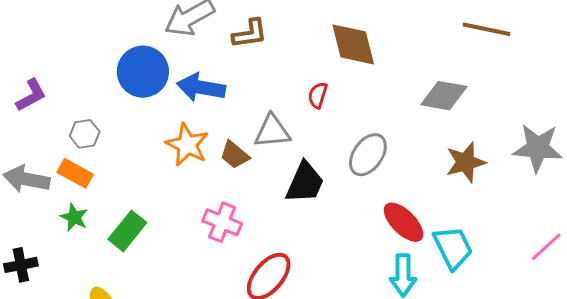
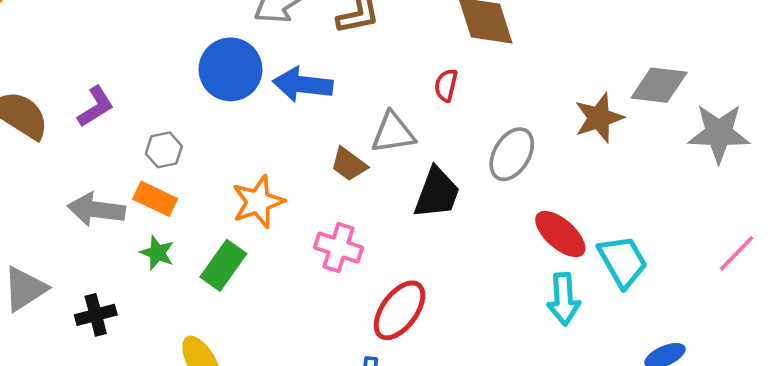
gray diamond: (444, 96) -> (659, 85), moved
orange star: (187, 145) -> (258, 202), moved, turned 30
brown star: (466, 162) -> (599, 118), moved

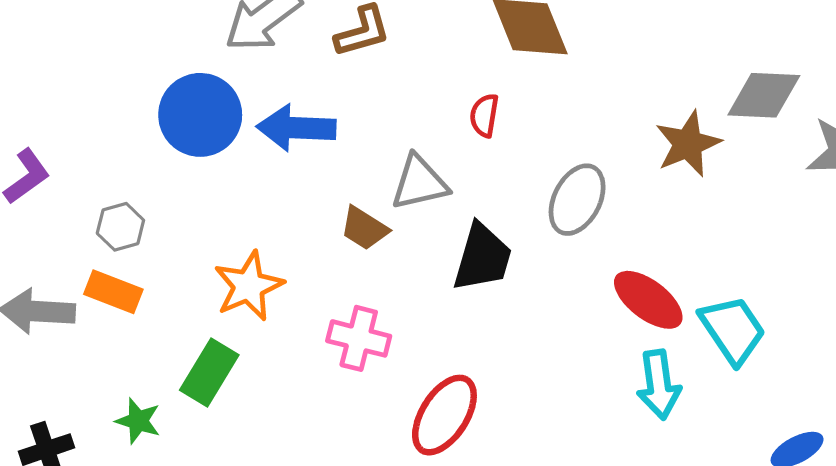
green star: (157, 253) -> (138, 421), moved

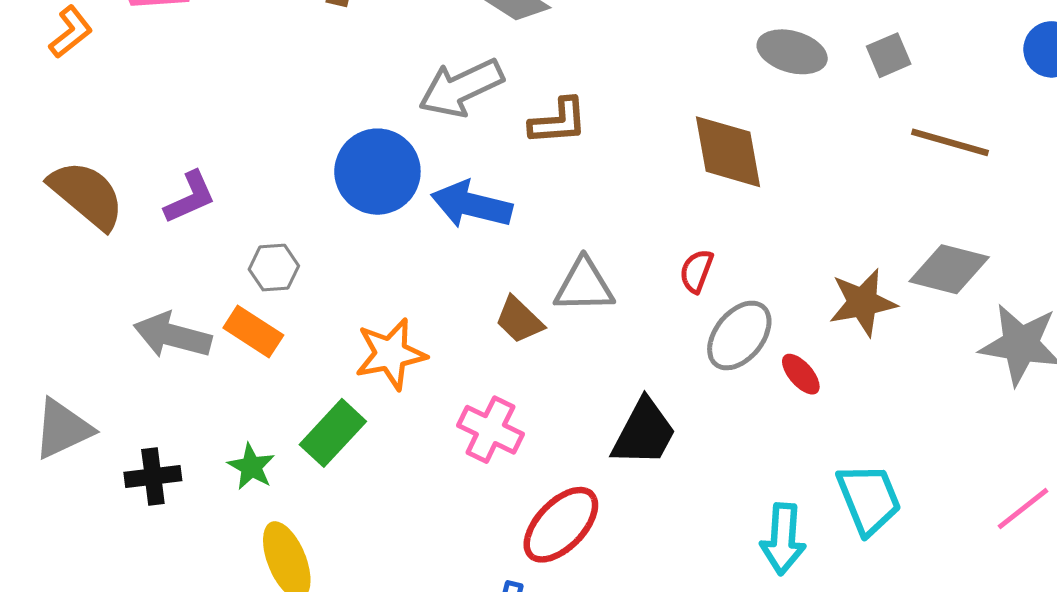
red semicircle: (484, 115) -> (696, 271), moved
black trapezoid: (482, 258) -> (644, 433), moved
red ellipse: (648, 300) -> (801, 374), moved, size x0.6

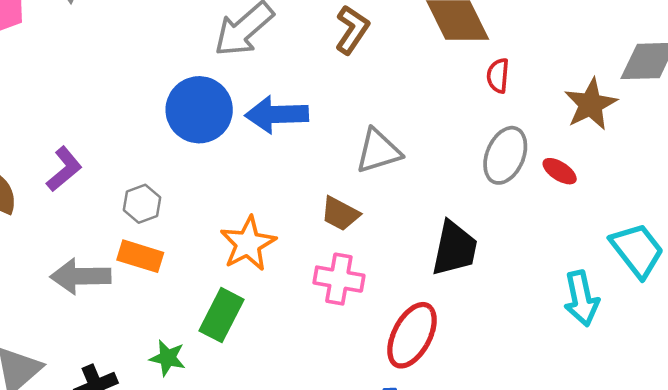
brown L-shape: (558, 121) -> (352, 30), moved, turned -36
red semicircle: (696, 271) -> (498, 76), moved
brown trapezoid: (519, 320) -> (340, 214), moved

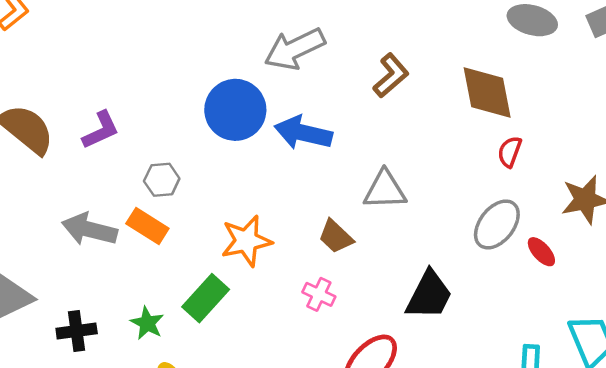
pink cross: (339, 279) -> (319, 294), size x0.7

